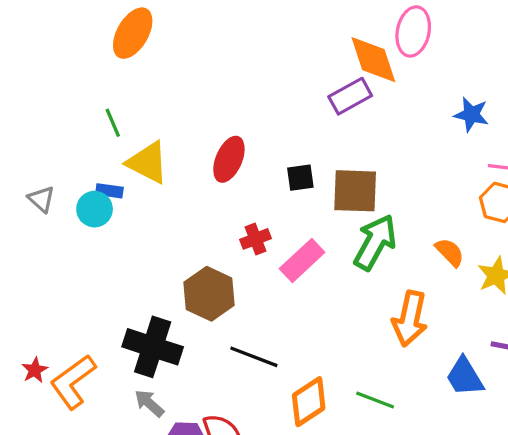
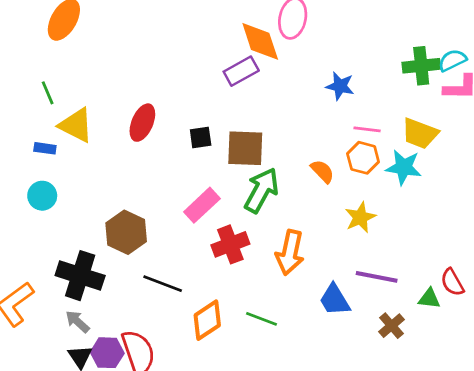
cyan circle: (95, 209) -> (42, 196), moved
red cross: (256, 239) -> (230, 244), moved, size x1.5
orange semicircle: (450, 252) -> (322, 171), moved

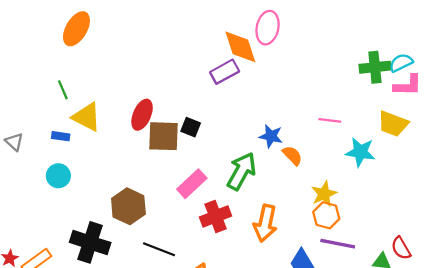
blue star: (340, 86) -> (271, 136), moved
yellow trapezoid: (420, 133) -> (393, 124), moved
black square: (201, 137) -> (191, 127), turned 30
brown square: (245, 148) -> (164, 136), moved
orange hexagon: (363, 158) -> (326, 215), moved

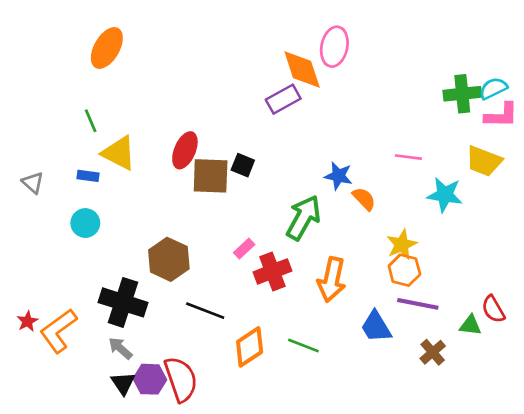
pink rectangle: (192, 184) -> (244, 249), moved, size x0.6

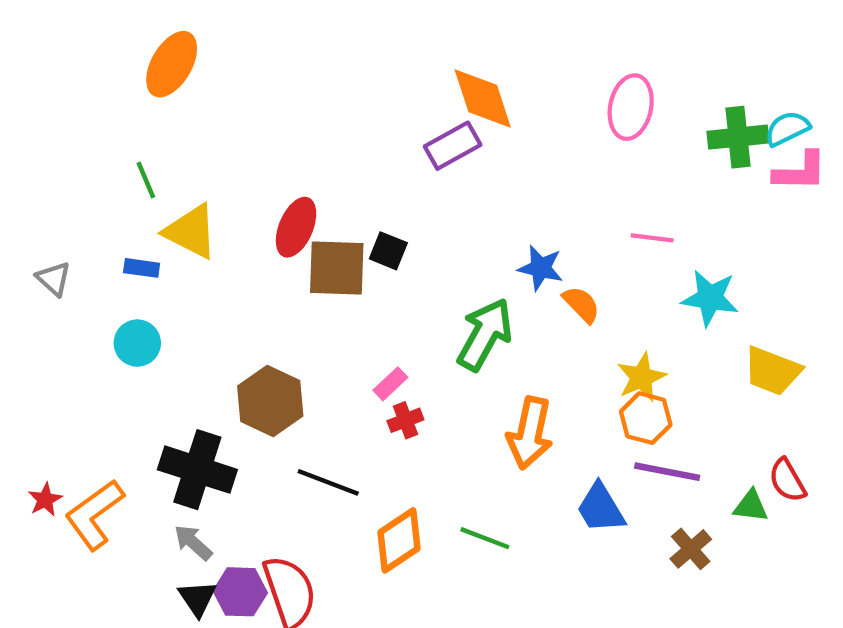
pink ellipse: (334, 47) -> (631, 107), moved
yellow trapezoid: (484, 161) -> (772, 371), moved
red cross: (272, 271) -> (405, 420), moved, size x0.6

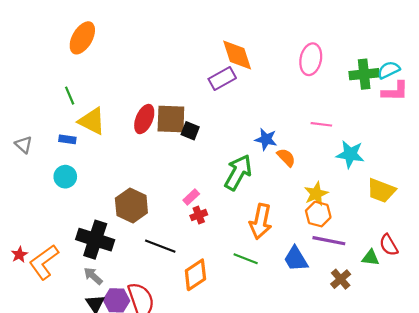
brown square: (337, 268) -> (171, 119), moved
green line: (485, 538) -> (246, 259), moved

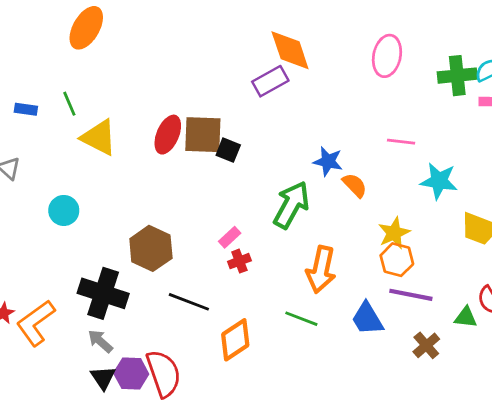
blue rectangle: (67, 139) -> (26, 109), moved

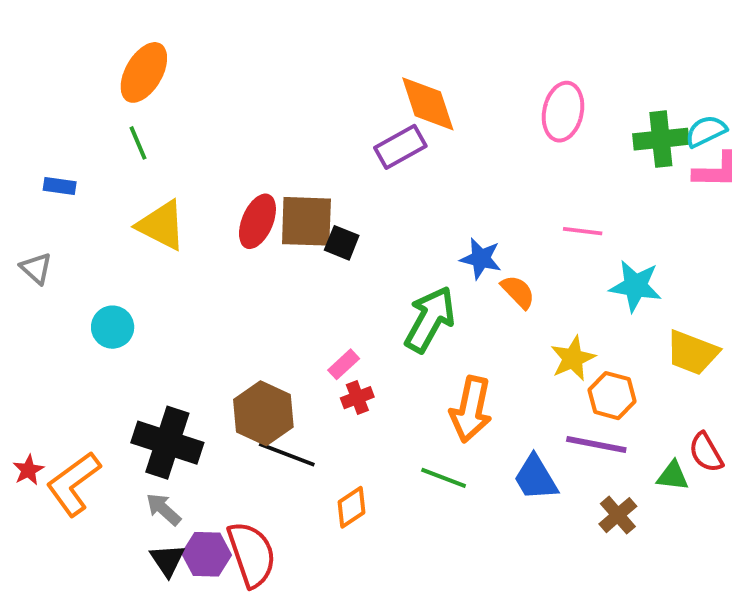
green line: (69, 104) -> (138, 143), moved
brown hexagon: (151, 248) -> (263, 413), moved
orange hexagon: (397, 260) -> (612, 396), moved
orange diamond: (235, 340) -> (351, 507), size x0.7

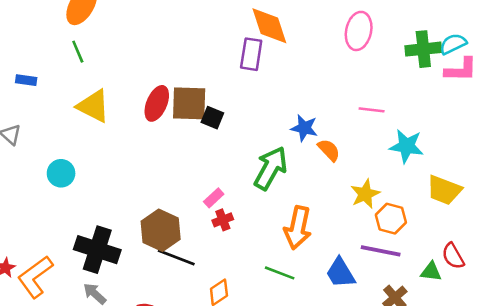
purple rectangle: (400, 147) -> (251, 54), turned -52

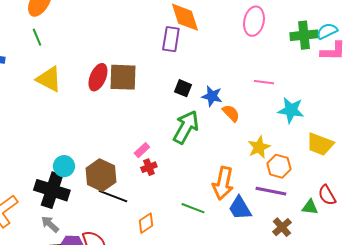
black square: (212, 118) -> (183, 88), moved
cyan circle: (61, 173) -> (64, 166), moved
orange arrow: (298, 228) -> (223, 183), moved

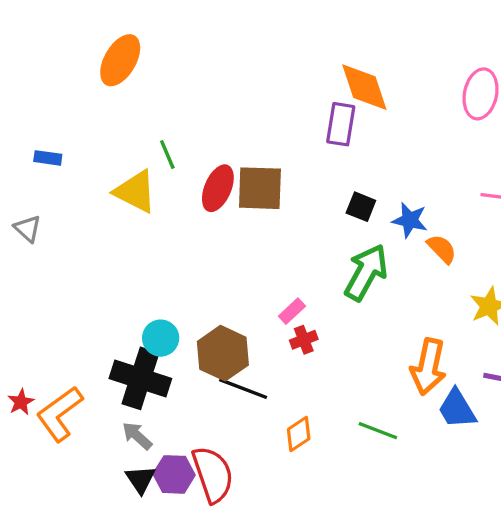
green line: (37, 37) -> (167, 155), moved
green line: (193, 208) -> (378, 431), moved

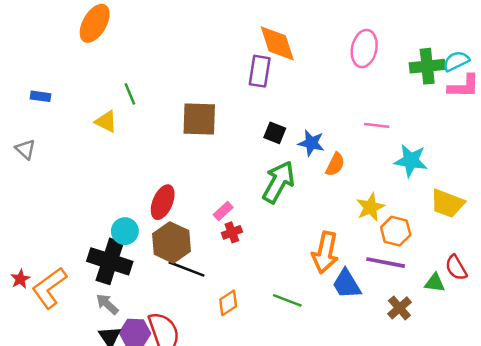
red ellipse: (218, 188) -> (163, 202), moved
yellow triangle: (135, 192) -> (106, 122), size x0.7
orange semicircle: (442, 249) -> (335, 164), turned 70

